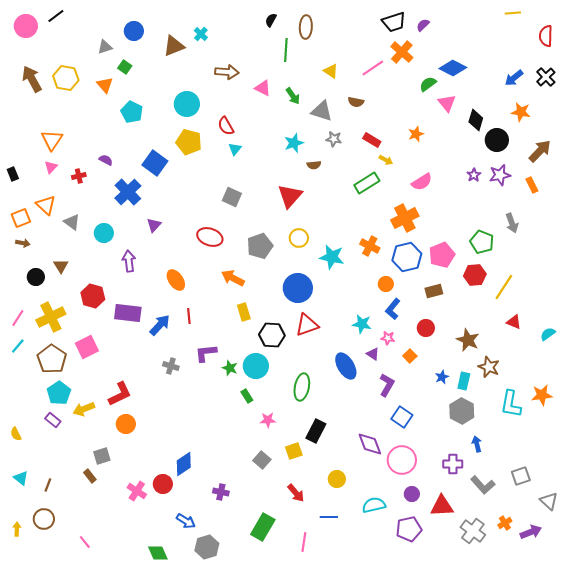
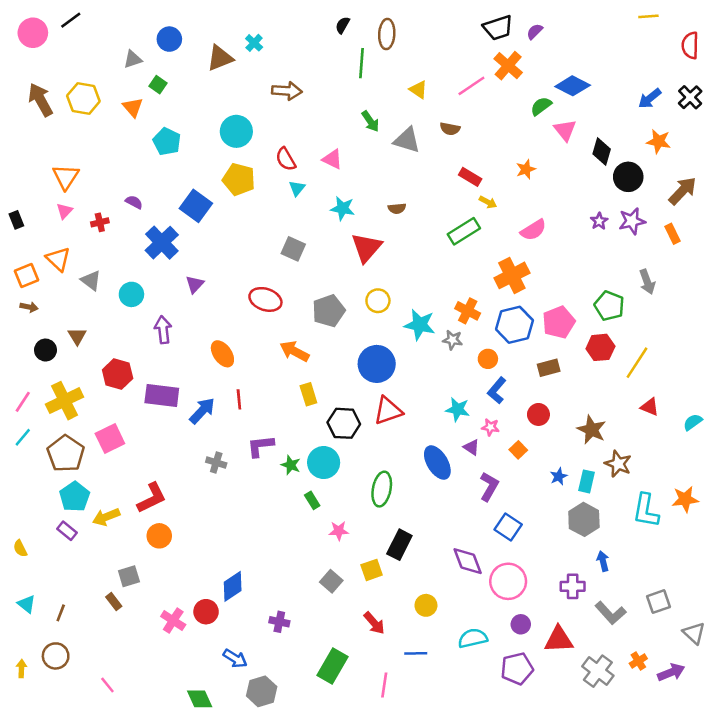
pink triangle: (263, 88) -> (332, 159), moved
gray star: (334, 139) -> (453, 340), moved
cyan star: (294, 143) -> (343, 208), moved, turned 30

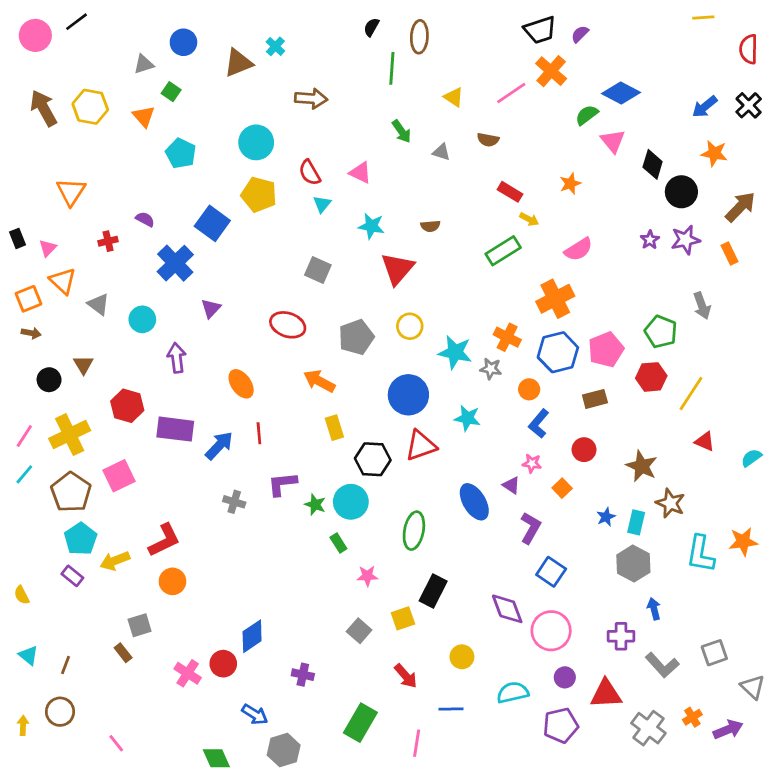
gray triangle: (407, 140) -> (441, 152), size x0.6
pink triangle: (64, 211) -> (48, 248), moved
cyan star: (458, 409) -> (467, 418), moved

